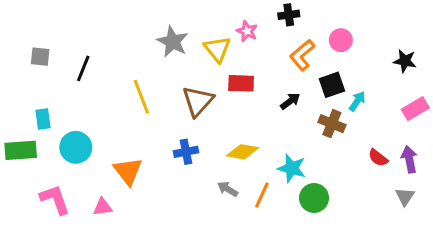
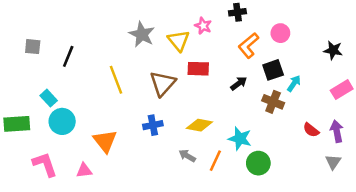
cyan rectangle: (43, 119) -> (49, 98), moved, turned -35

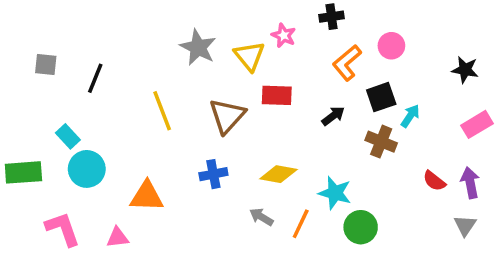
orange triangle: (105, 141) -> (147, 196), turned -50

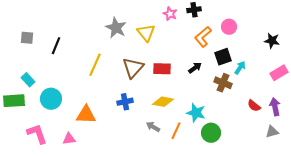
pink star: (284, 35) -> (170, 14), moved
red rectangle: (277, 95) -> (162, 69), moved
yellow line: (162, 111) -> (95, 65), turned 45
cyan rectangle: (68, 136) -> (28, 80), moved
gray triangle: (465, 225) -> (272, 132), turned 40

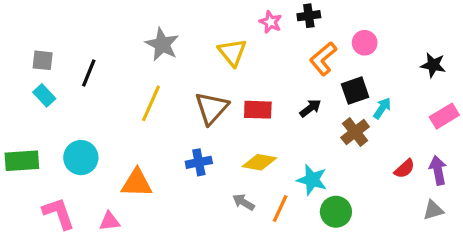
gray star: (116, 28) -> (162, 44), moved
cyan rectangle: (28, 80) -> (44, 95), moved
brown cross: (223, 83) -> (355, 132), turned 30
red semicircle: (254, 106) -> (404, 169), turned -80

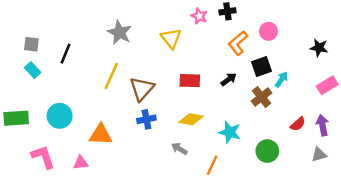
brown triangle: (212, 108) -> (142, 89), moved
orange line: (280, 209) -> (212, 165), moved
green circle: (336, 212) -> (267, 151), moved

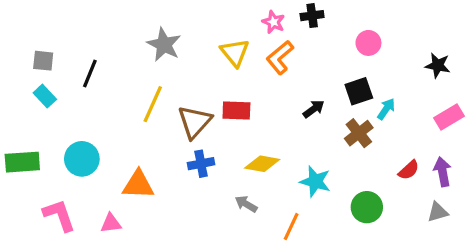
orange L-shape: (238, 43) -> (280, 57), moved
red rectangle: (190, 81) -> (236, 111), moved

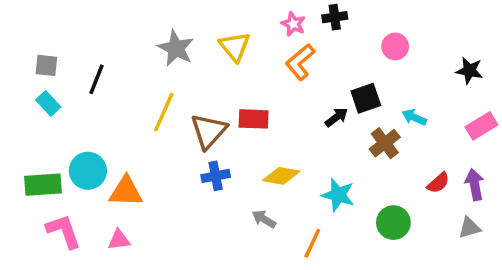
yellow triangle: (235, 53) -> (235, 46), moved
black square: (359, 91) -> (366, 98), moved
cyan arrow: (386, 109) -> (414, 117), turned -100
green rectangle: (22, 162) -> (43, 185), moved
orange triangle: (138, 185) -> (126, 191), moved

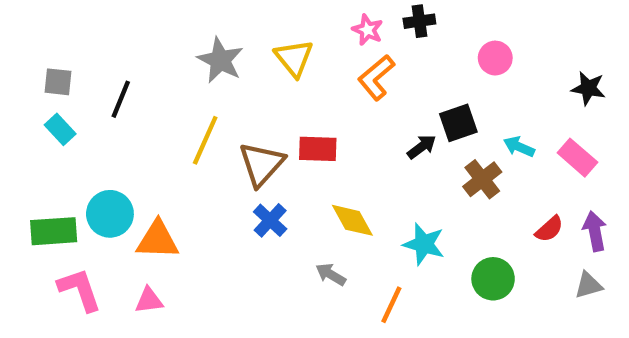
pink rectangle: (481, 126) -> (577, 158), moved, turned 72
blue cross: (216, 176) -> (270, 220), turned -36
yellow diamond: (281, 176) -> (352, 220), turned 51

